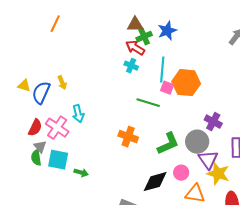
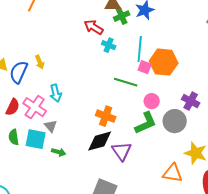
red arrow: (135, 48) -> (94, 27), moved
gray triangle: (40, 147) -> (51, 126), moved
purple triangle: (208, 160) -> (122, 151), moved
pink circle: (181, 173) -> (152, 101), moved
black diamond: (155, 182) -> (100, 141), moved

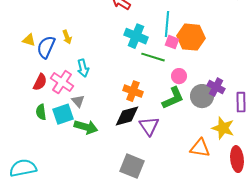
cyan cross: (109, 45) -> (136, 36), moved, size x1.6
purple cross: (191, 101) -> (216, 87), moved
cyan square: (36, 139) -> (63, 114), turned -30
green arrow: (59, 152) -> (86, 127), size x1.6

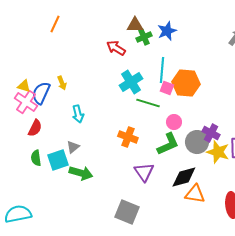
cyan cross: (136, 36) -> (131, 82), turned 35
pink cross: (62, 82) -> (26, 102), moved
gray triangle: (78, 101) -> (73, 147), turned 32
black diamond: (127, 116) -> (184, 177), moved
yellow star: (223, 128) -> (218, 152), moved

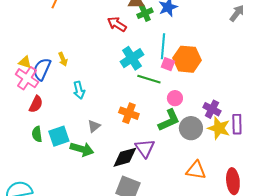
gray circle: (197, 142) -> (191, 128), moved
gray triangle: (73, 147) -> (94, 126), moved
black diamond: (184, 177) -> (125, 157), moved

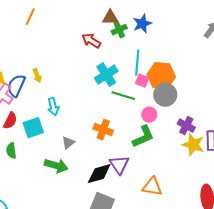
gray circle: (191, 128) -> (165, 95), moved
cyan square: (59, 136) -> (33, 128), moved
orange triangle: (196, 170) -> (152, 187), moved

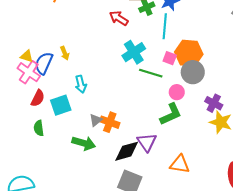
cyan line: (137, 63) -> (165, 26), moved
orange cross: (103, 130) -> (110, 122), moved

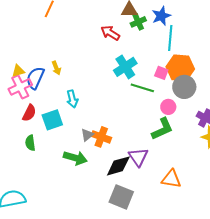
cyan line: (165, 26) -> (170, 38), moved
yellow triangle: (27, 56) -> (18, 71), turned -32
pink cross: (29, 72) -> (20, 87), turned 30

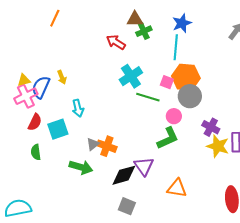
blue star: (161, 16) -> (182, 23), moved
gray square: (121, 197) -> (127, 206), size x0.7

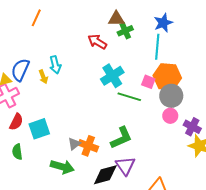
blue semicircle: (41, 87) -> (20, 70), moved
cyan arrow: (78, 108) -> (55, 65), moved
pink circle: (174, 116) -> (170, 116), moved
green L-shape: (168, 138) -> (121, 138), moved

